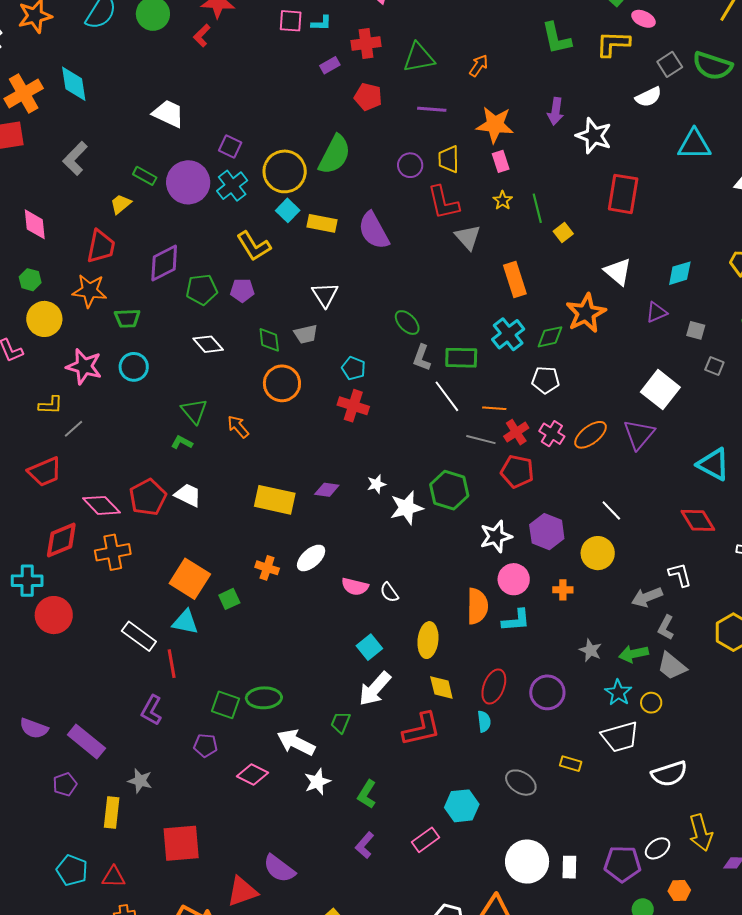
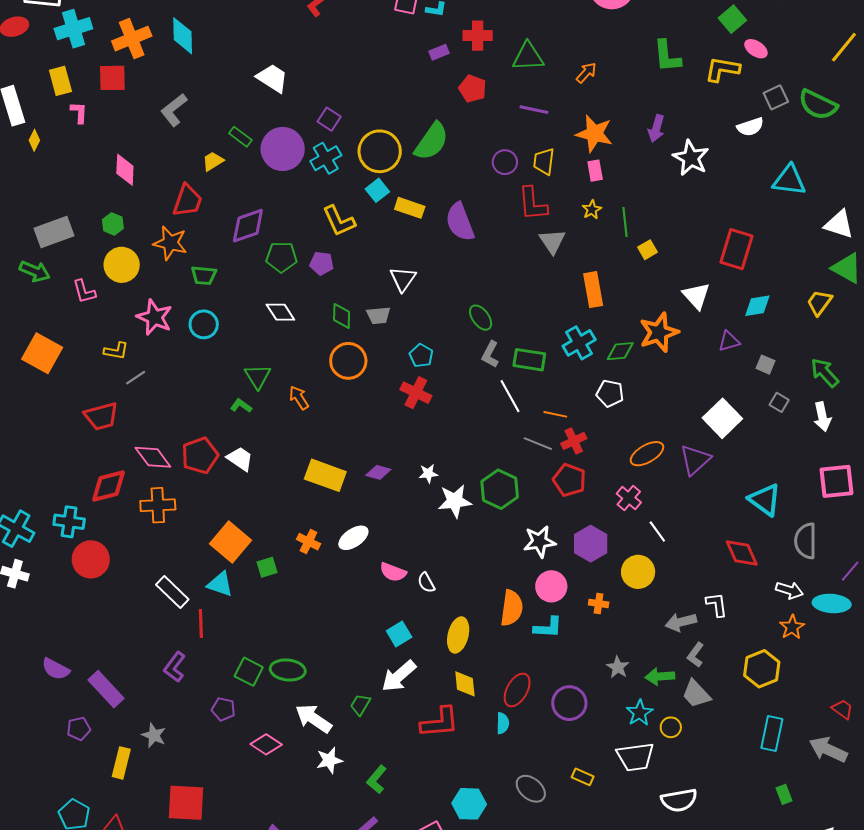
red rectangle: (623, 194) -> (736, 249), moved
pink cross: (552, 434) -> (629, 498), moved

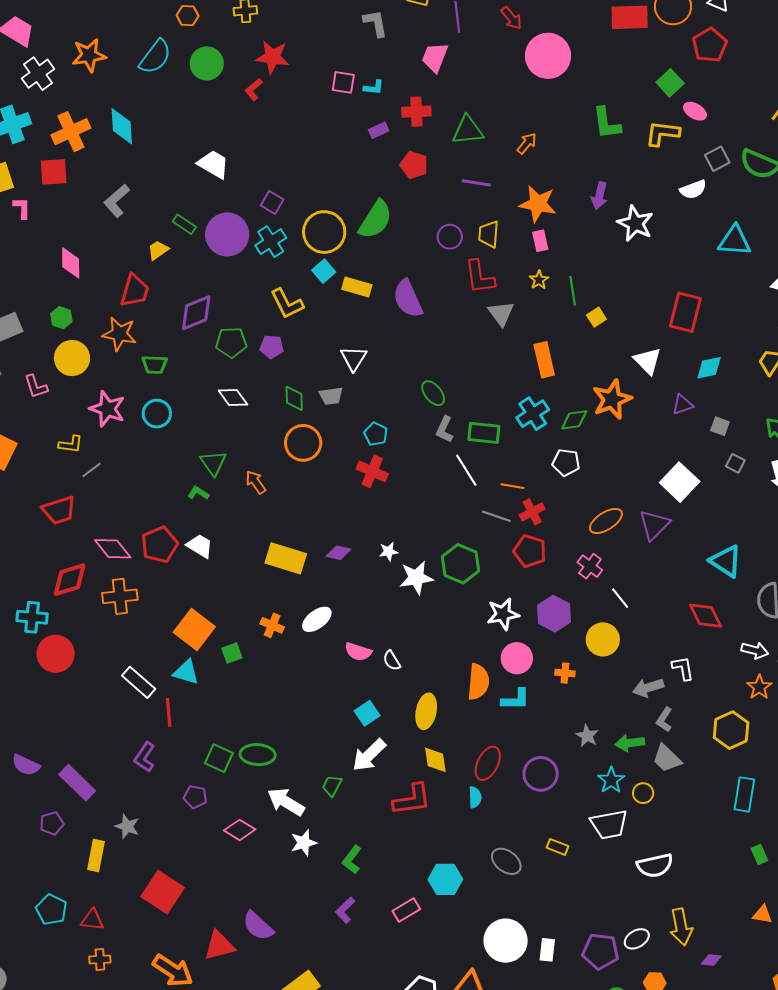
red square: (186, 803) -> (163, 892), turned 33

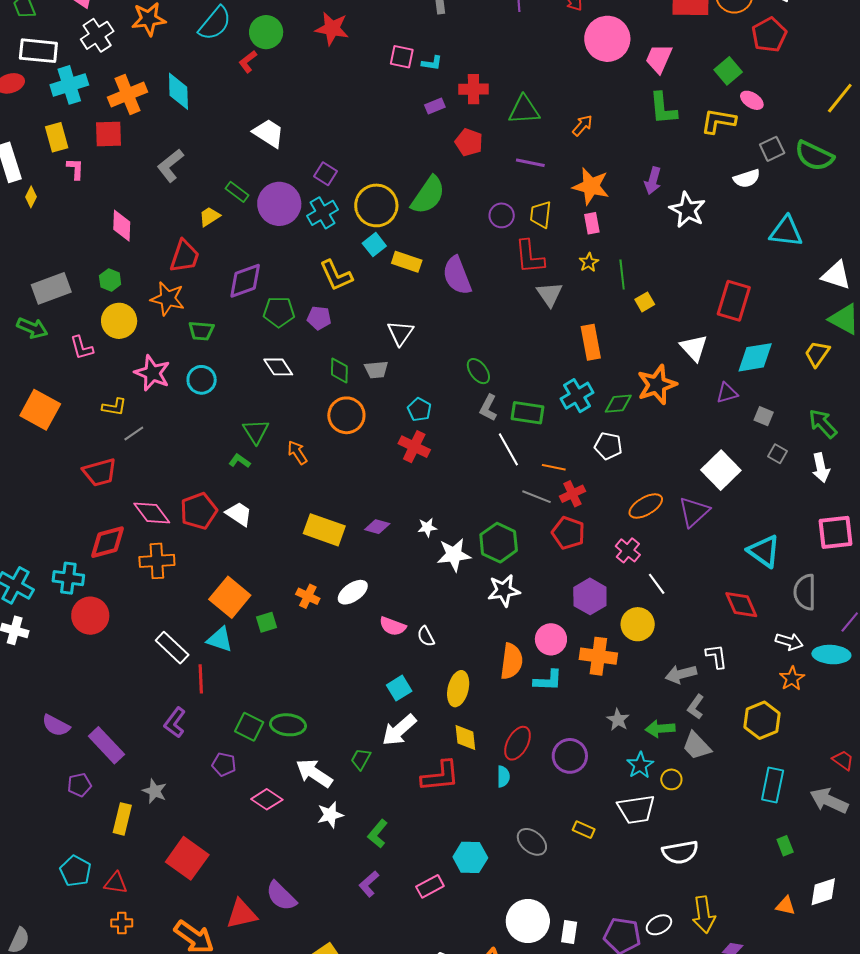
pink trapezoid: (435, 57) -> (659, 59), moved
red L-shape: (254, 89) -> (248, 62), moved
cyan diamond: (709, 368) -> (755, 357), size x1.4
white star: (503, 614) -> (504, 590), moved
orange cross: (565, 673) -> (598, 656), size x1.8

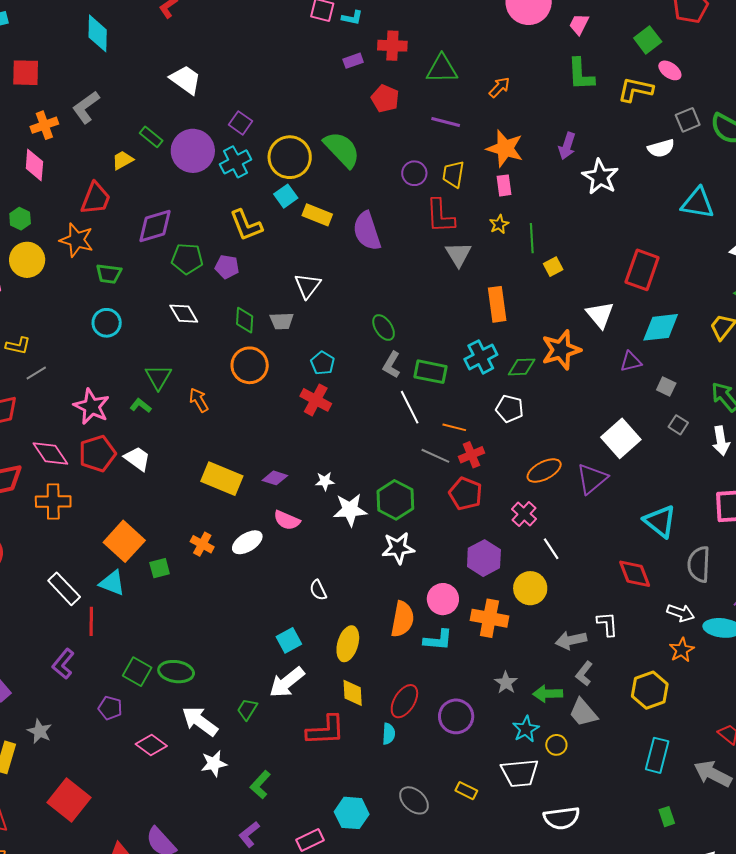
pink trapezoid: (659, 59) -> (579, 24), size x0.7
orange cross: (128, 95) -> (44, 125), moved, size x0.7
green semicircle: (428, 195) -> (342, 149), turned -81
pink star: (152, 373) -> (92, 406), moved
pink semicircle: (393, 626) -> (287, 520), moved

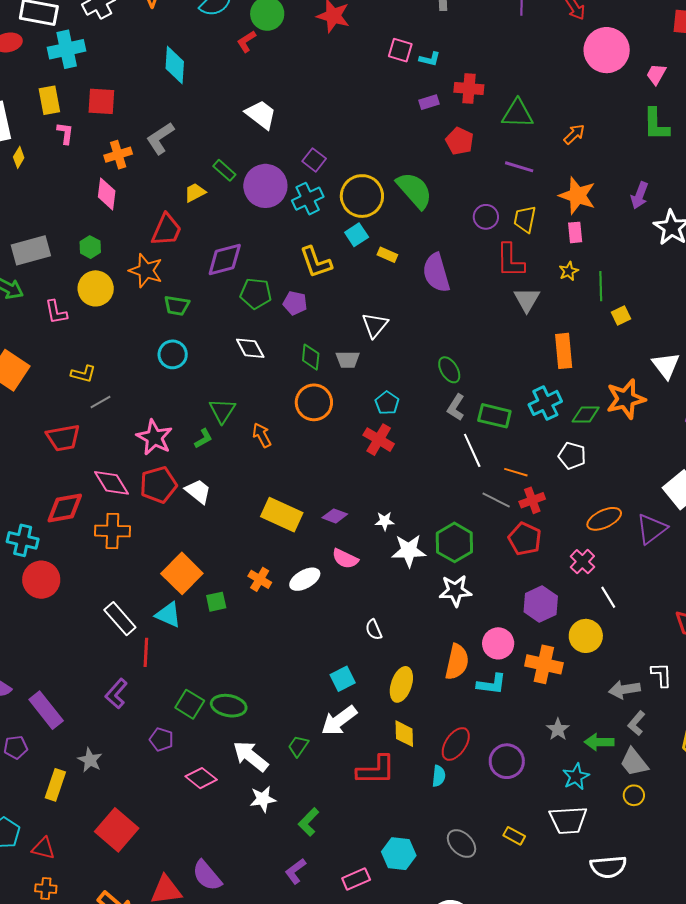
yellow rectangle: (317, 215) -> (387, 255), size x0.7
green L-shape: (141, 406) -> (203, 439), turned 110
yellow circle: (556, 745) -> (634, 795), moved

